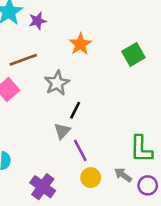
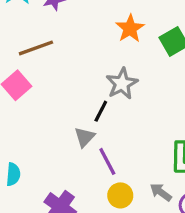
orange star: (80, 44) -> (130, 28), moved
gray star: (57, 83) -> (122, 84), moved

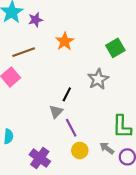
orange star: (130, 28) -> (65, 41), moved
gray star: (122, 84) -> (98, 79), moved

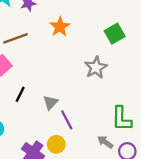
black line: (67, 94) -> (20, 94), moved
yellow circle: (80, 150) -> (56, 144), moved

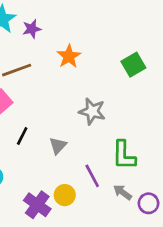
gray star: (96, 67) -> (92, 111), moved, turned -30
green L-shape: (122, 119) -> (124, 155), moved
purple line: (67, 120) -> (92, 176), moved

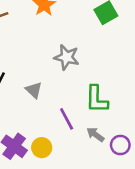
gray triangle: (58, 146) -> (34, 90), turned -30
yellow circle: (65, 195) -> (42, 148), moved

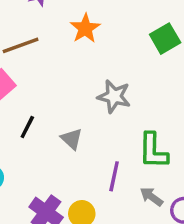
purple line: (67, 119) -> (114, 176), turned 40

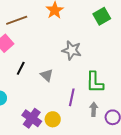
gray arrow: (151, 197) -> (94, 109), turned 56

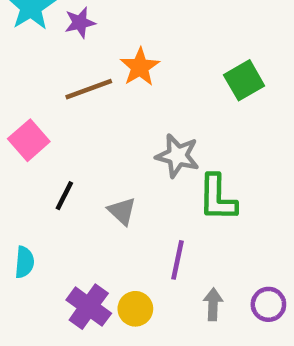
brown line: (17, 20) -> (89, 89), moved
green L-shape: (95, 82) -> (217, 198), moved
gray arrow: (94, 109) -> (213, 304), moved

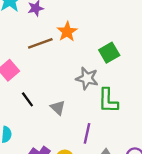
green square: (244, 80) -> (109, 53), moved
black line: (64, 196) -> (27, 99), turned -63

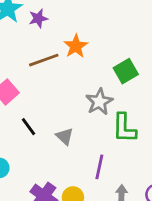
gray star: (87, 78) -> (99, 102), turned 30

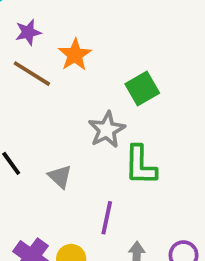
purple star: (38, 18) -> (28, 32), moved
brown line: (44, 60) -> (32, 74), turned 52

